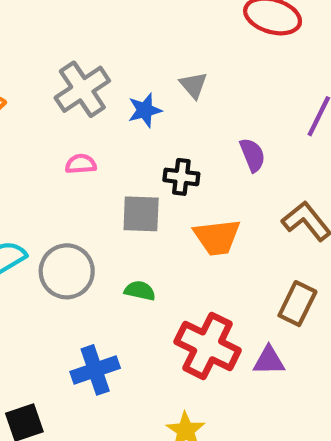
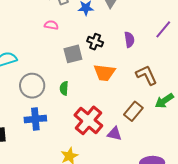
gray square: (141, 214) -> (73, 54), turned -30
gray circle: (67, 271) -> (32, 86), moved
green semicircle: (140, 291) -> (64, 88), turned -112

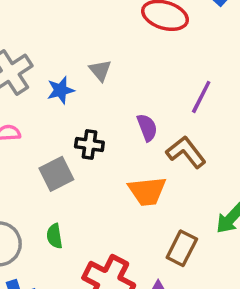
orange trapezoid: (104, 73) -> (147, 191), moved
brown L-shape: (146, 75) -> (186, 152), moved

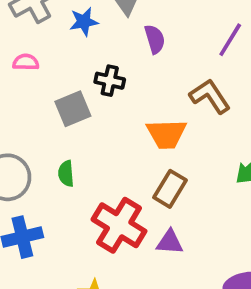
purple semicircle: (147, 128) -> (155, 39), moved
brown rectangle: (182, 248) -> (170, 189), moved

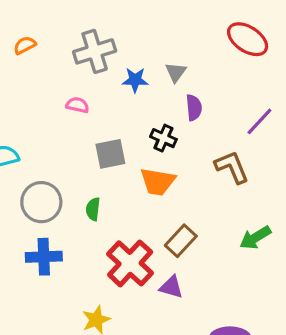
black cross: (110, 81) -> (163, 138), moved
orange trapezoid: (166, 134) -> (158, 182), moved

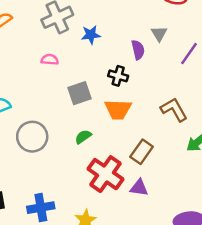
gray triangle: (176, 72) -> (159, 34), moved
brown L-shape: (232, 167) -> (174, 110), moved
green semicircle: (93, 209) -> (83, 137), moved, turned 56
blue cross: (44, 257) -> (41, 208), moved

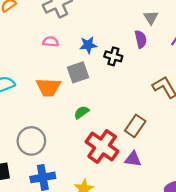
blue star: (91, 35) -> (88, 45), moved
purple semicircle: (138, 50) -> (141, 39), moved
orange trapezoid: (118, 109) -> (48, 87), moved
gray circle: (32, 137) -> (31, 141), moved

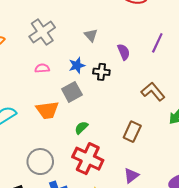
gray triangle: (151, 18) -> (91, 35), moved
red cross: (102, 147) -> (88, 159), moved
purple triangle: (133, 159) -> (131, 176), moved, turned -35

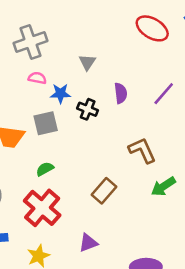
pink semicircle: (42, 68) -> (37, 78), moved

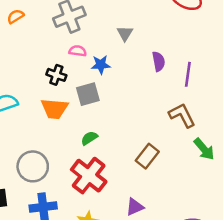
purple line: (164, 94) -> (188, 74), moved, turned -30
black cross: (88, 109) -> (56, 75), moved
green arrow: (163, 186) -> (204, 149), turned -95

